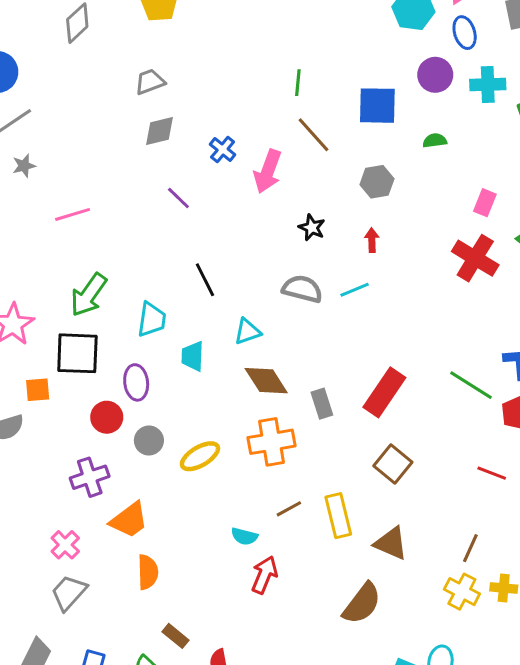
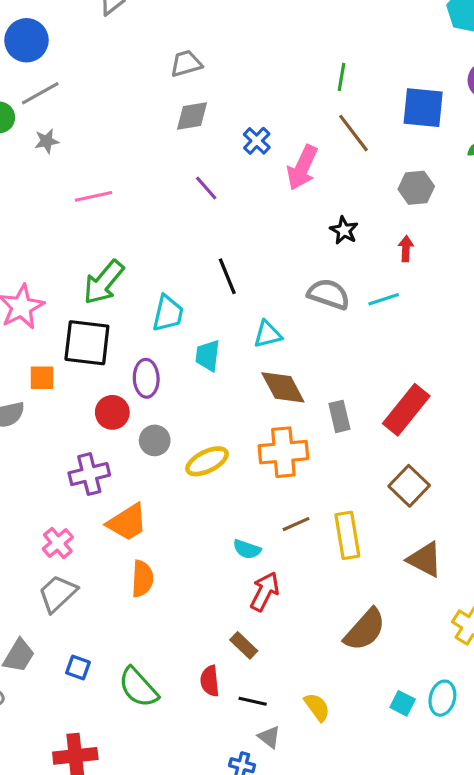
brown triangle: (391, 543) -> (425, 559), moved
brown rectangle: (176, 636) -> (244, 645), moved

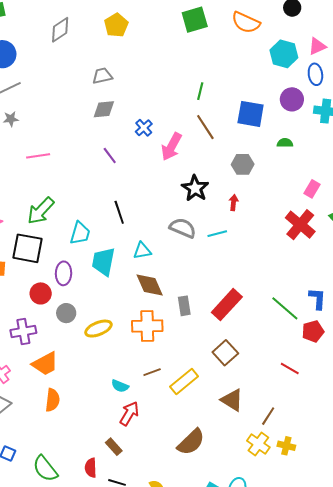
black star: (344, 230) -> (195, 188), size x1.5
cyan trapezoid: (208, 356) -> (103, 262), size x1.4
yellow rectangle: (347, 535) -> (184, 381), turned 56

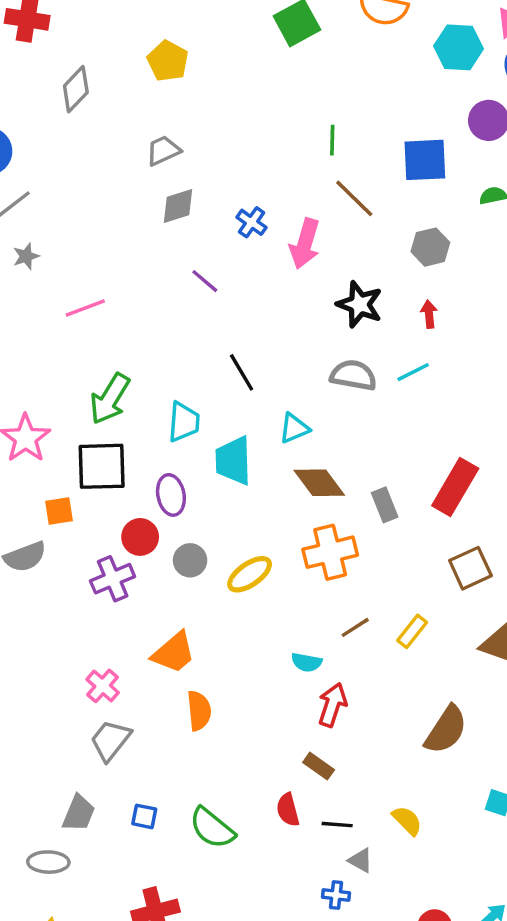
purple cross: (23, 332) -> (113, 579), moved
brown square: (225, 353) -> (470, 568), turned 30
yellow rectangle: (184, 381) -> (412, 631), size x0.7

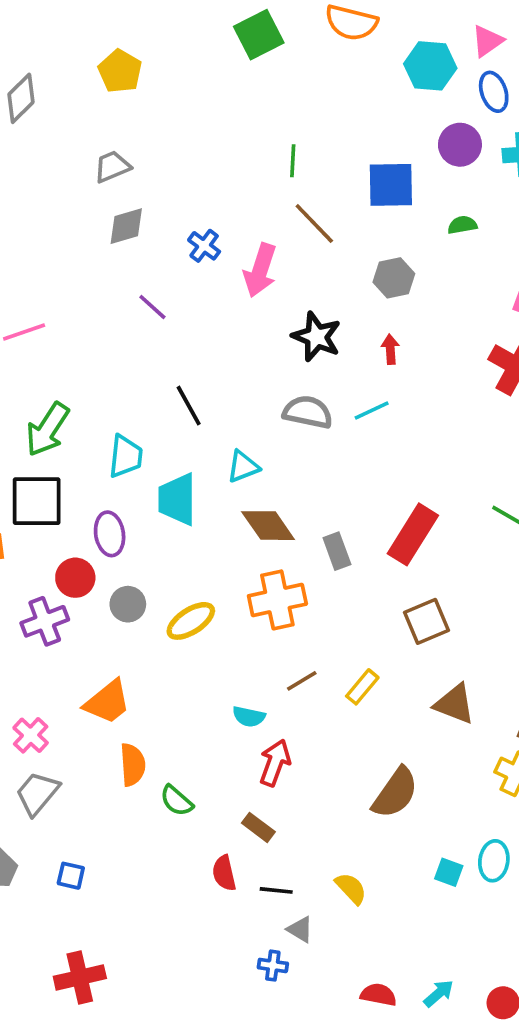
green semicircle: (212, 828) -> (177, 801), moved, size x0.7

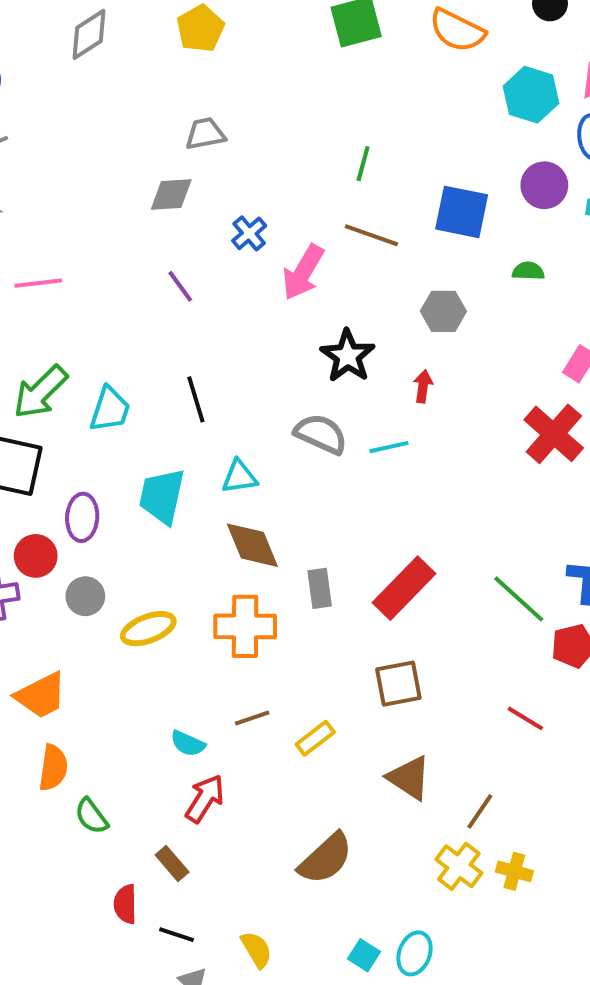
gray trapezoid: (112, 167) -> (205, 134), moved
brown line: (314, 224) -> (371, 235), turned -39
cyan trapezoid: (126, 456) -> (110, 409), moved

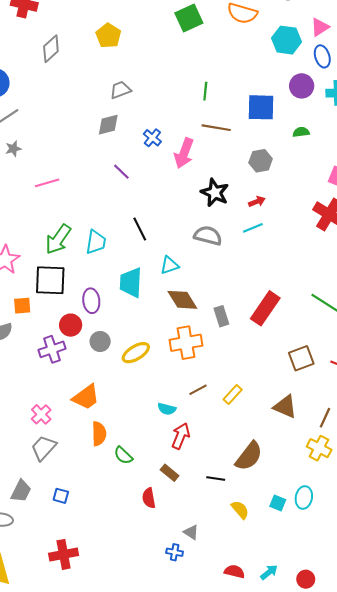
red arrow: (423, 386) -> (257, 202), turned 70
cyan line: (389, 447) -> (253, 228), moved
brown square: (398, 684) -> (301, 358), moved
black line: (177, 935) -> (216, 479), moved
yellow semicircle: (256, 950) -> (240, 510), moved

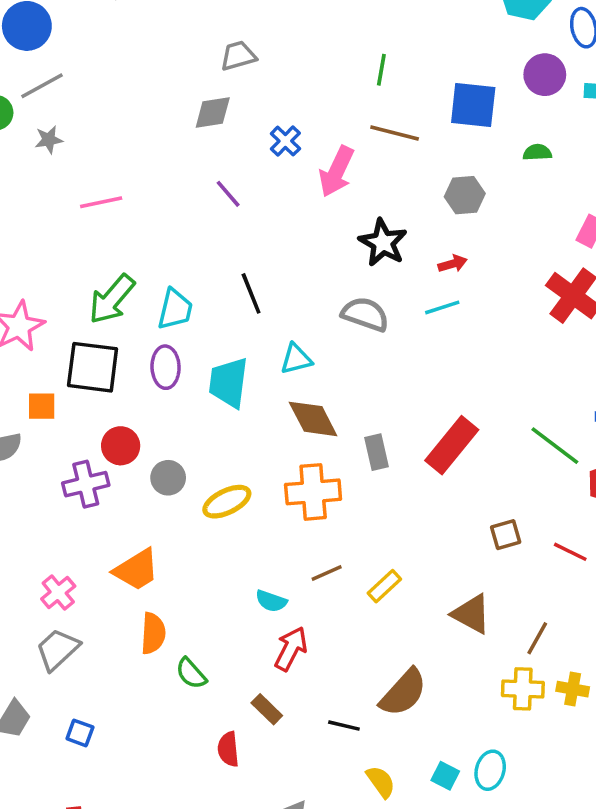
purple ellipse: (91, 301) -> (166, 367), moved
brown square: (301, 358) -> (506, 535), size x0.7
yellow cross: (319, 448) -> (523, 689), turned -30

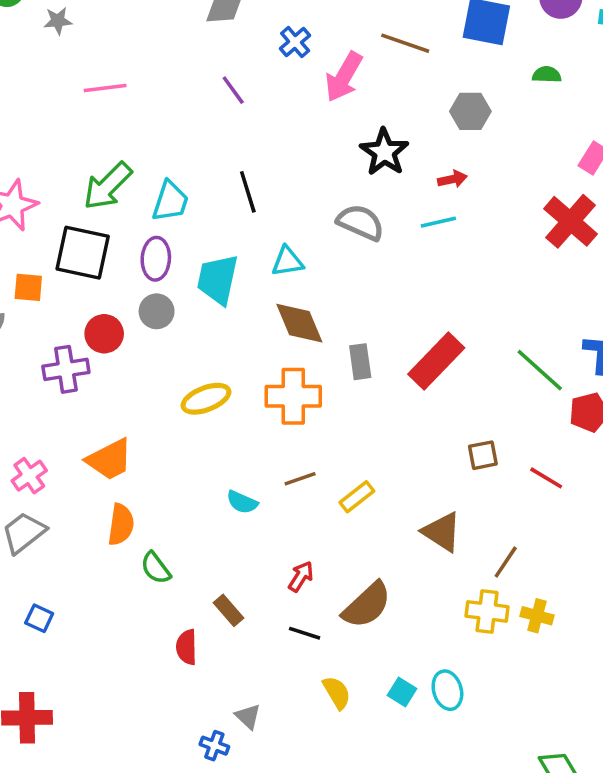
gray circle: (168, 478) -> (157, 311), moved
red arrow: (291, 649) -> (301, 577), moved, size x0.7
cyan ellipse: (490, 770) -> (447, 690), turned -36

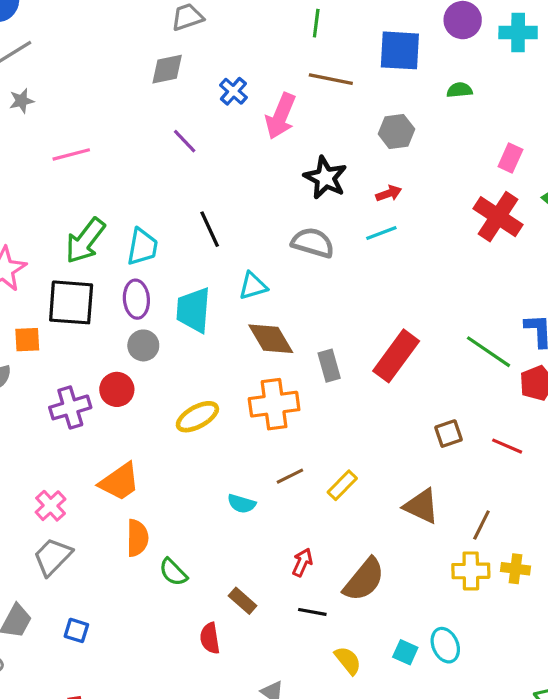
red circle: (104, 334) -> (117, 389), moved

